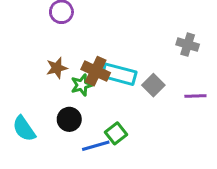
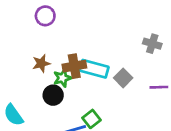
brown cross: (96, 71) -> (74, 66), turned -35
black circle: (69, 119) -> (53, 95), moved

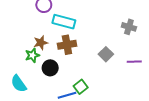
cyan rectangle: (94, 69) -> (64, 22), moved
green star: (62, 78) -> (32, 55), moved

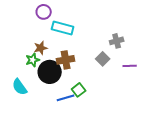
gray cross: (129, 27) -> (117, 41), moved, turned -32
brown cross: (67, 45) -> (66, 60), moved
black circle: (50, 68) -> (50, 72), size x1.5

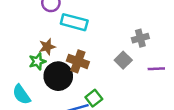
brown cross: (66, 60) -> (78, 61), turned 30

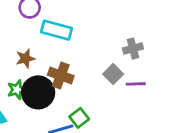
green star: (37, 61) -> (17, 90), moved
purple line: (156, 69) -> (136, 84), moved

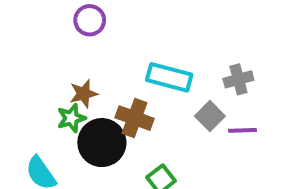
cyan rectangle: (57, 30) -> (169, 77), moved
green star: (17, 90) -> (71, 118), moved

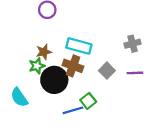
cyan rectangle: (169, 77) -> (79, 46), moved
gray square: (210, 116) -> (107, 71), moved

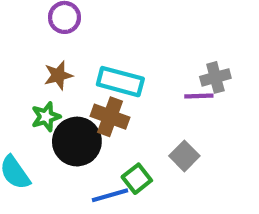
brown star: (44, 52) -> (58, 75), moved
gray square: (107, 71) -> (184, 156), moved
purple line: (135, 73) -> (199, 96), moved

